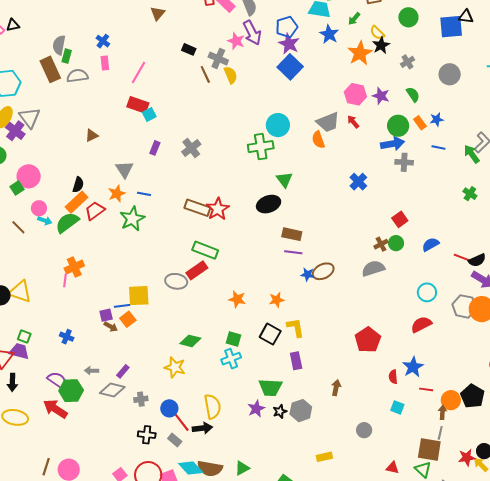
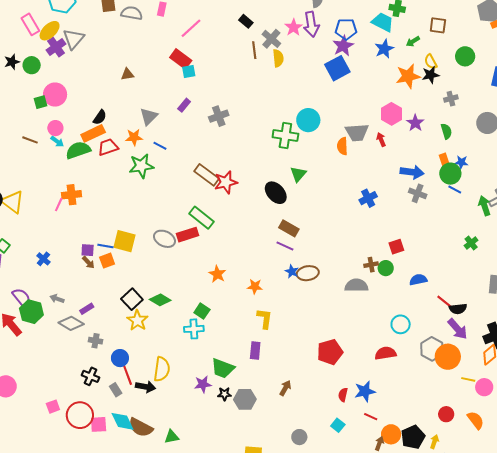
green circle: (398, 126) -> (450, 174), moved
black ellipse: (269, 204) -> (276, 193), turned 50
brown line: (18, 227) -> (30, 140), turned -42
black square: (270, 334) -> (132, 299), moved

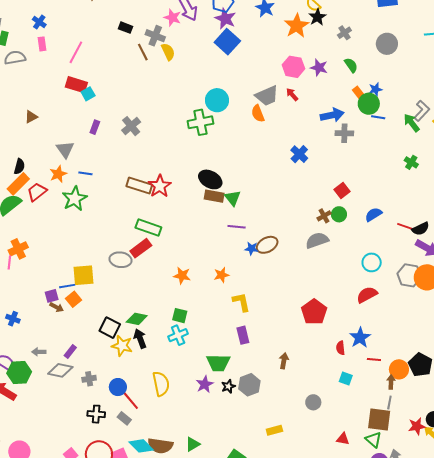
green triangle: (298, 174) -> (233, 198), moved
brown rectangle: (289, 228) -> (214, 196), moved
black arrow: (146, 387) -> (140, 339), moved, turned -102

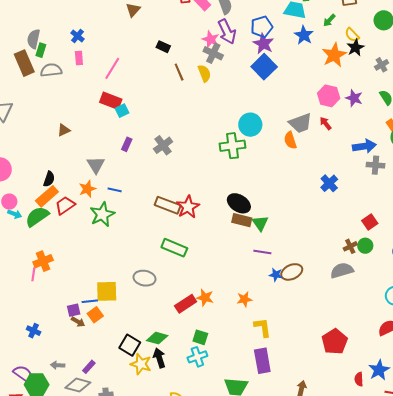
gray cross: (155, 36) -> (213, 53), moved
red rectangle: (141, 248) -> (186, 304), moved
purple rectangle: (243, 335) -> (262, 361), size x1.4

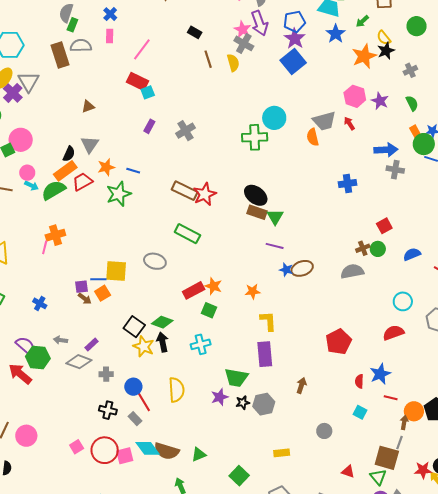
brown rectangle: (24, 63) -> (60, 55), moved
gray triangle: (96, 165) -> (90, 144), moved
blue cross: (329, 183) -> (348, 184), turned 30
green square: (200, 337) -> (209, 310), moved

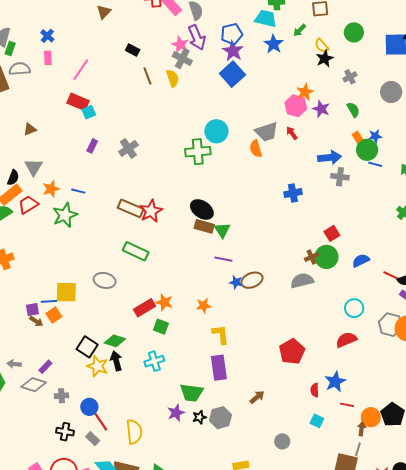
orange star: (364, 56) -> (305, 92), moved, size x0.7
green circle: (378, 249) -> (326, 257), size x1.5
brown arrow: (301, 385) -> (257, 397), turned 35
yellow semicircle: (176, 390) -> (134, 432), moved

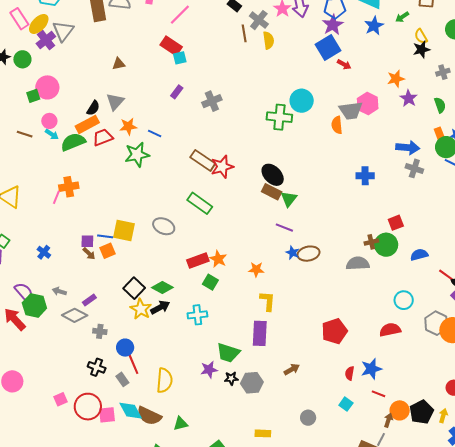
gray cross: (182, 58) -> (259, 20), moved
pink hexagon: (296, 106) -> (368, 104), moved
red arrow: (292, 133) -> (344, 64), moved, turned 144
black arrow: (116, 361) -> (160, 307), turned 66

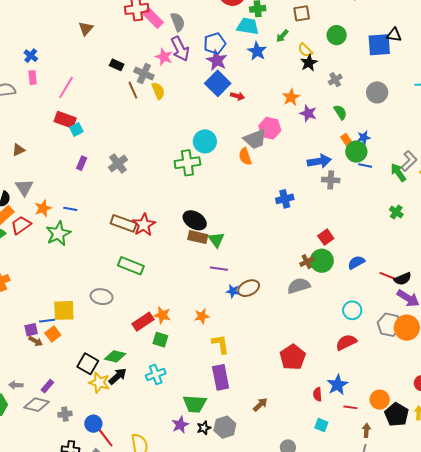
orange circle: (400, 410) -> (380, 400), moved

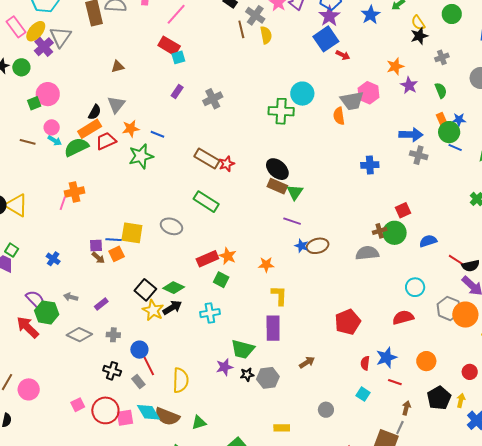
red star: (144, 225) -> (227, 164), size x0.7
orange circle: (380, 400) -> (426, 361), moved
gray diamond: (37, 405) -> (79, 335), moved

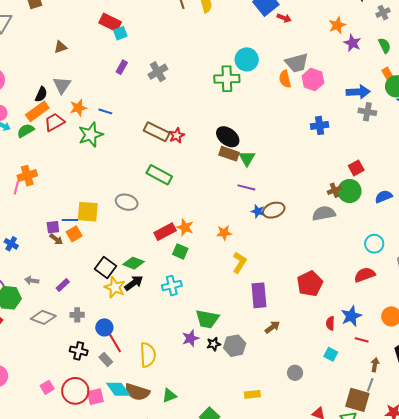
pink hexagon: (368, 93) -> (313, 80), moved
green semicircle: (76, 147) -> (26, 131), size x0.7
yellow L-shape: (279, 295) -> (239, 263), turned 35
purple rectangle: (273, 328) -> (259, 295), moved

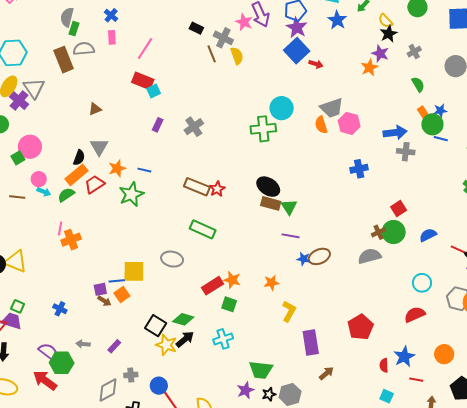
purple star: (352, 43) -> (380, 54), moved
pink line: (16, 188) -> (60, 228), moved
gray diamond: (43, 317) -> (108, 390), moved, turned -45

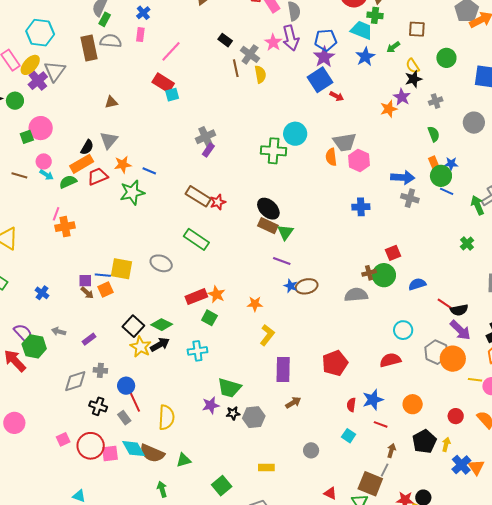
purple rectangle: (158, 125) -> (208, 150), moved

